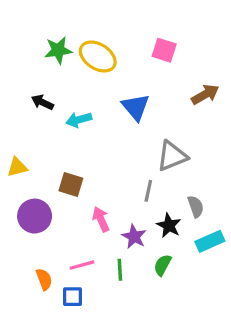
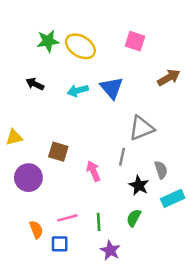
cyan arrow: (79, 120) -> (78, 91), moved
pink arrow: (101, 219) -> (93, 171), moved
purple star: (134, 237) -> (110, 250), moved

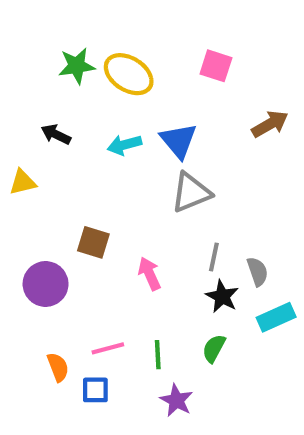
gray triangle: (141, 128) -> (191, 193), moved
yellow triangle: (14, 137) -> (23, 182), moved
gray line: (122, 157) -> (214, 257), moved

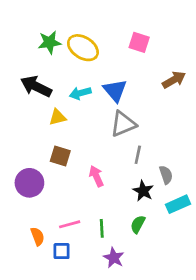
black arrow: (56, 134) -> (36, 86), size x1.6
yellow triangle: (23, 182) -> (58, 117), moved
gray line: (214, 257) -> (138, 155), moved

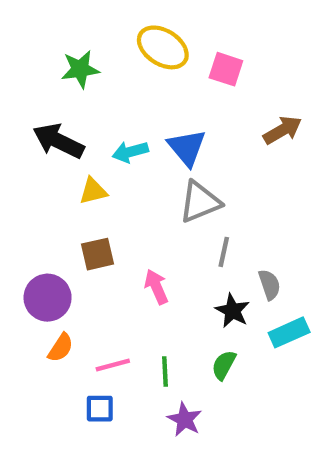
yellow ellipse: (83, 48) -> (163, 47), moved
brown square: (60, 156) -> (98, 254), turned -30
orange semicircle: (37, 236) -> (61, 348), moved, turned 54

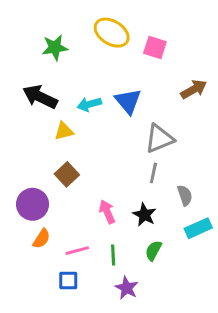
gray triangle: (200, 202) -> (159, 139), moved
brown square: (98, 254) -> (67, 174), turned -30
pink arrow: (156, 287) -> (107, 212), moved
black star: (232, 311) -> (144, 215), moved

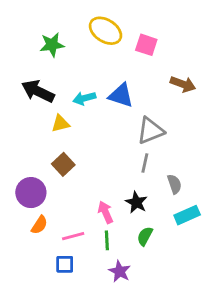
brown arrow: (194, 89) -> (183, 84), turned 50
blue triangle: (128, 101) -> (121, 95), turned -32
pink arrow: (107, 212) -> (105, 212), moved

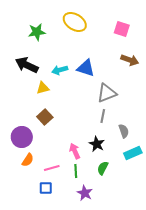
pink square: (146, 45) -> (122, 29), moved

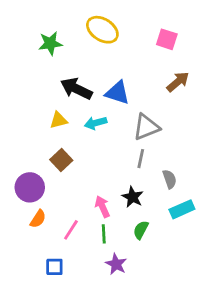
brown arrow: (130, 60) -> (178, 82), turned -60
black arrow: (27, 65) -> (76, 89), moved
cyan arrow: (60, 70) -> (96, 123), moved
pink line: (52, 168) -> (71, 230), turned -42
blue square: (46, 188) -> (54, 267), moved

